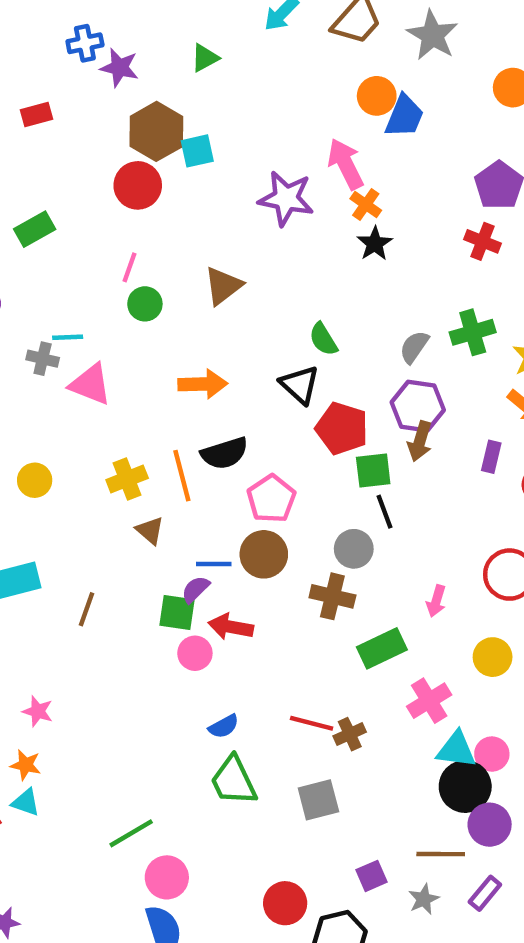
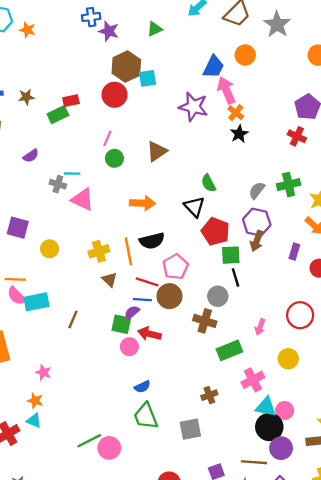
red rectangle: (36, 115) -> (71, 101), moved
blue trapezoid: (404, 116) -> (213, 67), moved
red line: (312, 723) -> (147, 282), moved
pink circle: (167, 877) -> (109, 448), moved

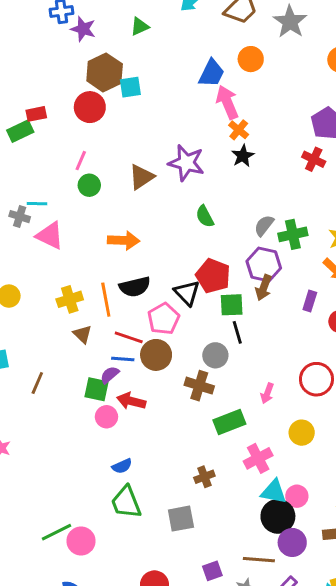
purple star: (193, 107) -> (186, 163), moved
green cross: (289, 185) -> (293, 234), moved
black triangle: (194, 207) -> (187, 293), moved

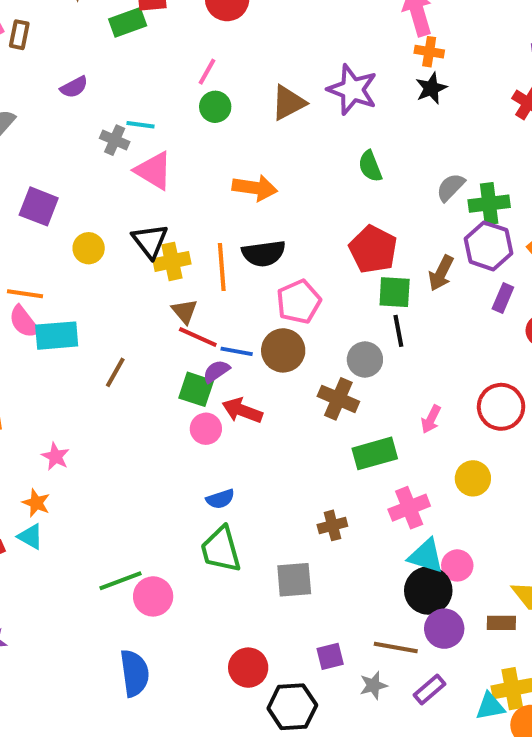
orange cross: (239, 130) -> (429, 52), turned -36
purple hexagon: (264, 265) -> (488, 246), moved
black triangle: (187, 293) -> (150, 241), moved
red line: (129, 337) -> (198, 337), moved

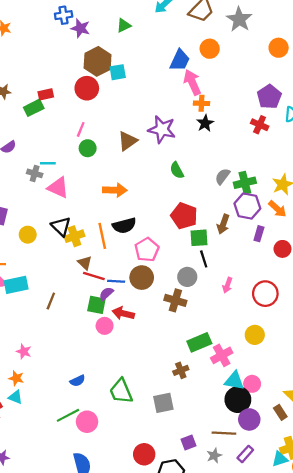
pink arrow: (431, 419) -> (227, 285), moved
green rectangle: (375, 453) -> (199, 342), moved
blue semicircle: (220, 499) -> (78, 381), moved
brown rectangle: (501, 623) -> (280, 412), turned 64

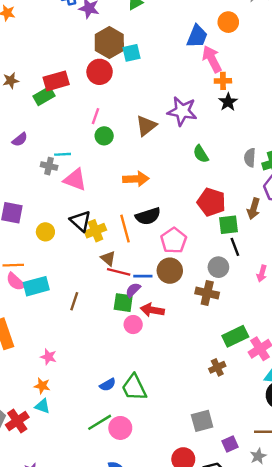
red rectangle: (46, 94) -> (56, 81), size x1.5
gray semicircle: (223, 176) -> (250, 158), turned -30
green trapezoid: (121, 391) -> (134, 388), moved
gray square: (163, 403) -> (202, 421), moved

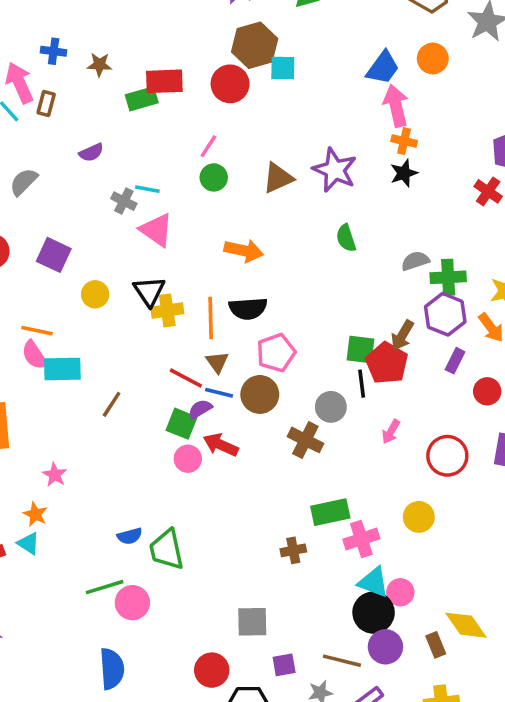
gray semicircle: (250, 158) -> (415, 261), turned 54
red pentagon: (211, 202) -> (387, 363), moved
brown triangle: (108, 258) -> (217, 362), moved

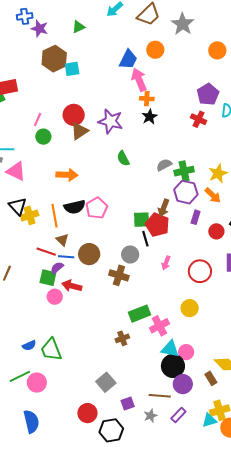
red circle: (230, 84) -> (74, 115), moved
pink pentagon: (276, 353) -> (97, 208), moved
gray square: (252, 622) -> (106, 382), turned -30

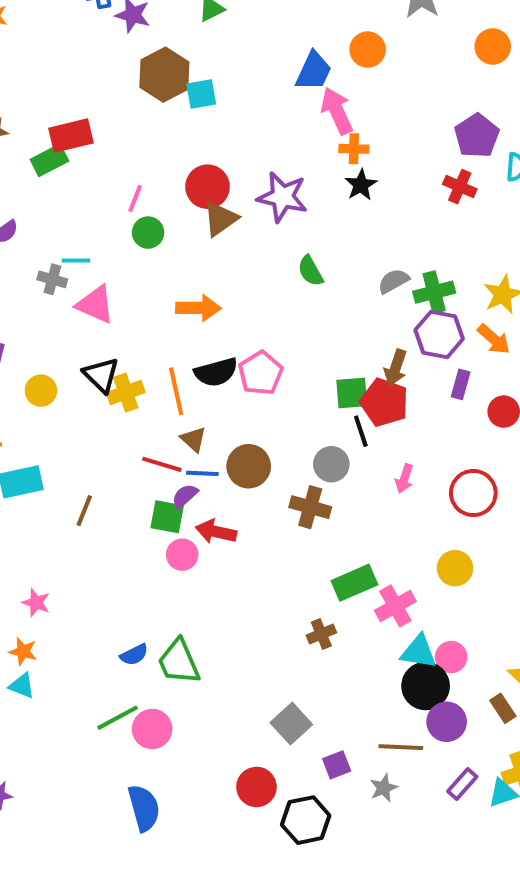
purple rectangle: (178, 415) -> (462, 784), moved

